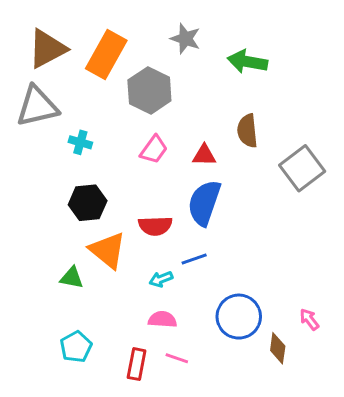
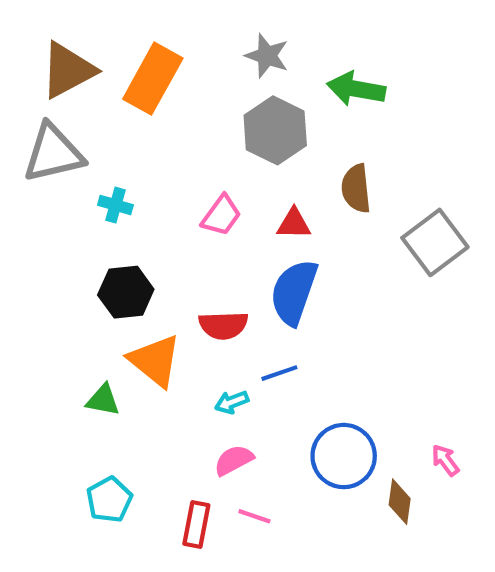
gray hexagon: (149, 90) -> (275, 130), moved
pink semicircle: (162, 319) -> (234, 460), turned -32

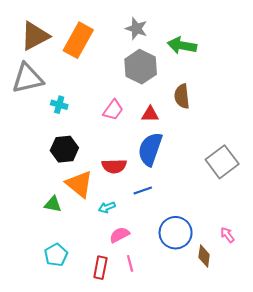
gray square: (435, 242) -> (222, 162), moved
cyan arrow: (232, 402) -> (107, 207), moved
pink line: (254, 516) -> (130, 263), turned 56

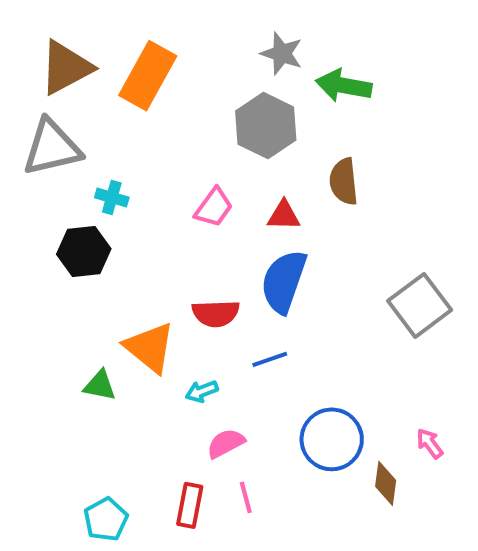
gray star: (136, 29) -> (282, 54), moved
black hexagon: (64, 149) -> (84, 251), moved
cyan pentagon: (56, 255) -> (106, 519), moved

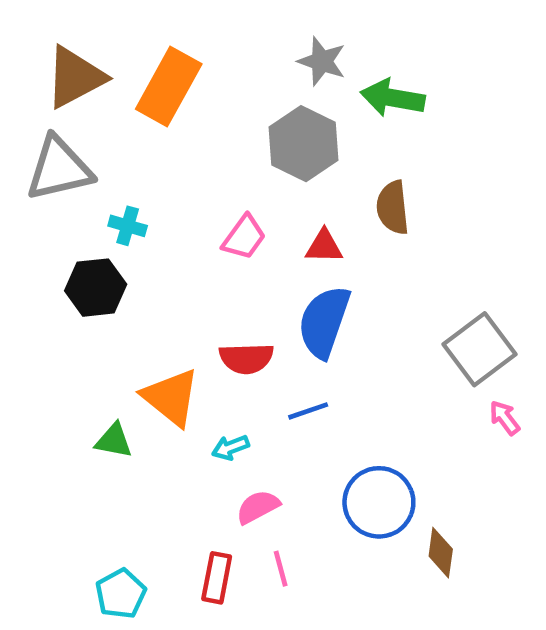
pink arrow: (430, 443) -> (505, 418), moved

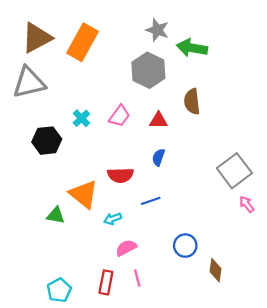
cyan cross: (128, 226) -> (81, 118), moved, turned 30
blue semicircle: (324, 322) -> (158, 157), size x0.5
blue circle: (379, 502) -> (185, 246), size x0.7

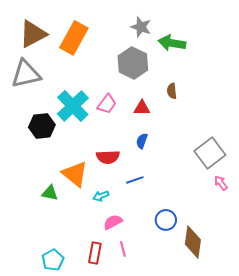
brown semicircle: (192, 101) -> (172, 91), size x0.7
cyan cross: (81, 118) -> (73, 106), size x2.0
brown diamond: (215, 270) -> (193, 242), size x1.5

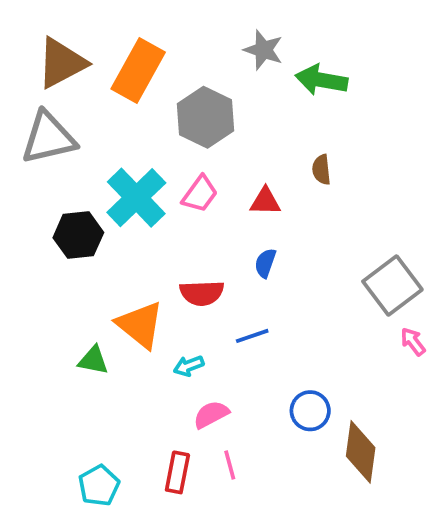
gray hexagon: (133, 63) -> (205, 117), moved

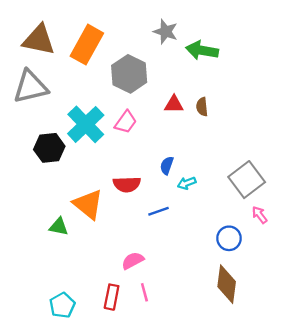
brown triangle: (62, 63) -> (39, 40), turned 40
red triangle: (265, 201) -> (174, 104), moved
cyan arrow: (189, 366) -> (187, 183), moved
blue circle: (310, 411) -> (229, 238), moved

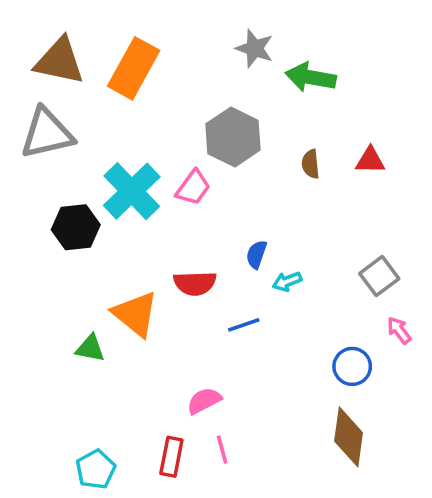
gray hexagon: (129, 74) -> (233, 137), moved
red triangle: (174, 104) -> (370, 160), moved
gray square: (247, 180) -> (379, 276), size x0.7

